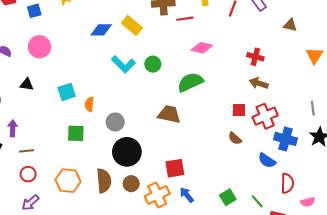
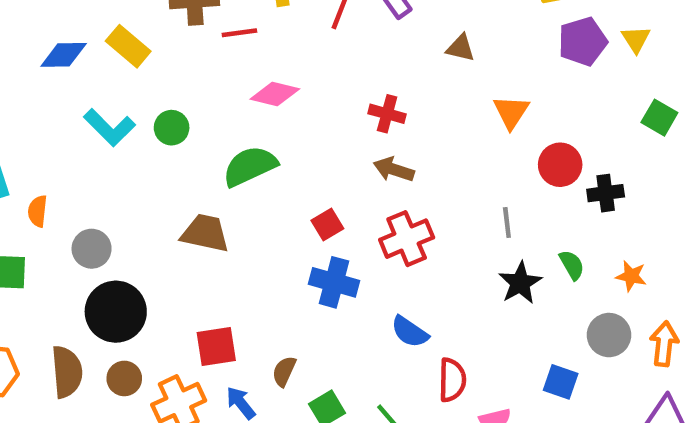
red square: (239, 110) -> (327, 224), moved, turned -32
brown semicircle: (235, 138) -> (284, 371), moved, turned 72
blue cross: (286, 139) -> (334, 282), moved

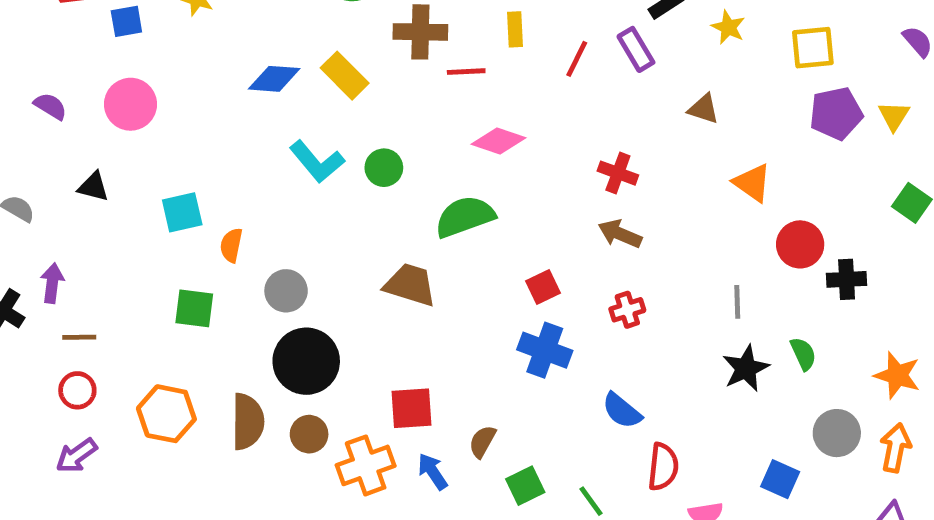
orange triangle: (511, 112) -> (752, 183), turned -33
red cross: (407, 239) -> (627, 310), size x0.6
orange star: (631, 276) -> (897, 375), moved, size x1.4

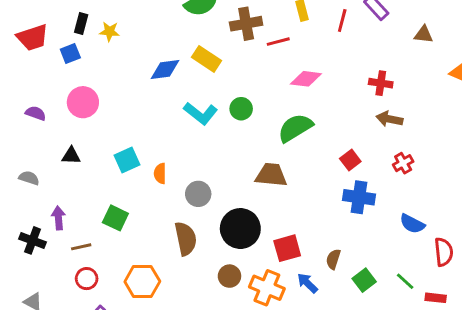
green square: (194, 308) -> (115, 218), moved, turned 30
black circle: (306, 361) -> (240, 229), moved
brown semicircle: (248, 422) -> (186, 239), moved
orange cross: (366, 465) -> (267, 288), turned -36

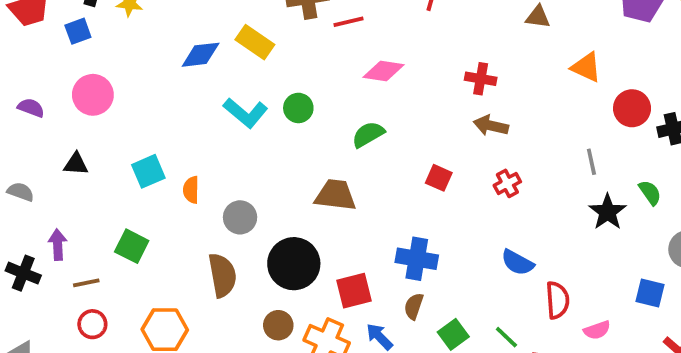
green semicircle: (295, 128) -> (368, 134), size x0.7
red square: (350, 160) -> (439, 178), turned -30
blue cross: (359, 197) -> (417, 259), moved

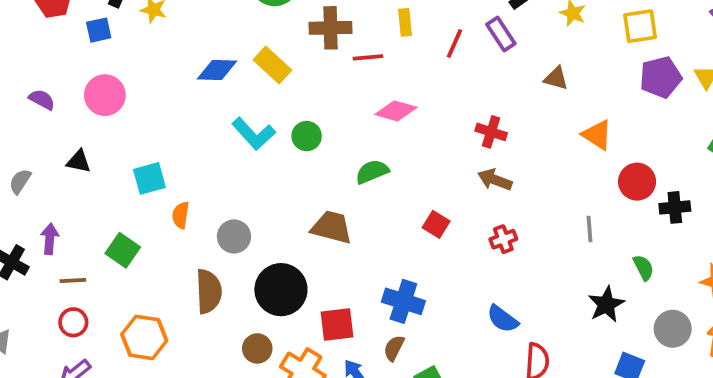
orange semicircle: (191, 190) -> (181, 215), moved
gray semicircle: (21, 192) -> (20, 181), turned -84
black star: (607, 212) -> (606, 304), moved

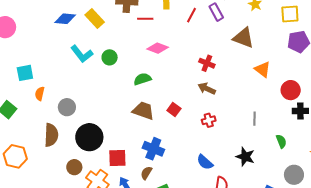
brown triangle: (556, 78) -> (243, 38), size x1.6
red circle: (637, 182) -> (291, 90), moved
brown trapezoid: (332, 227) -> (143, 111), moved
black star: (606, 304) -> (245, 157), moved, turned -30

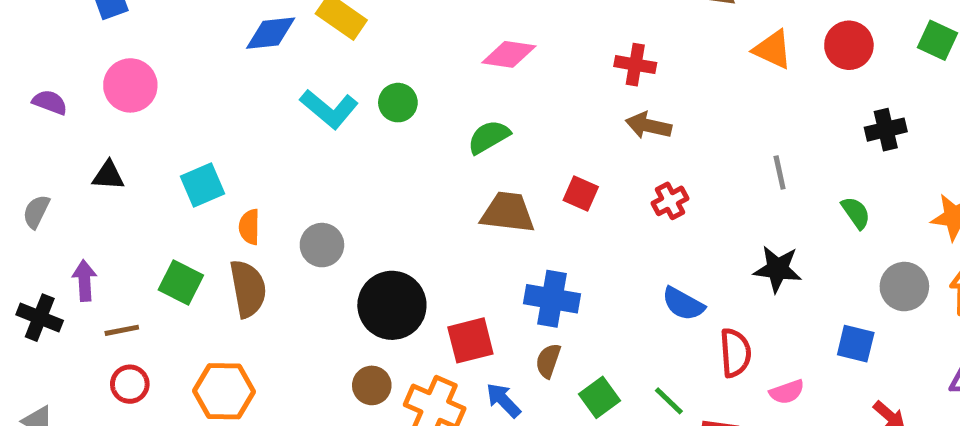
red circle: (291, 90) -> (849, 45), moved
brown semicircle: (51, 135) -> (248, 289), moved

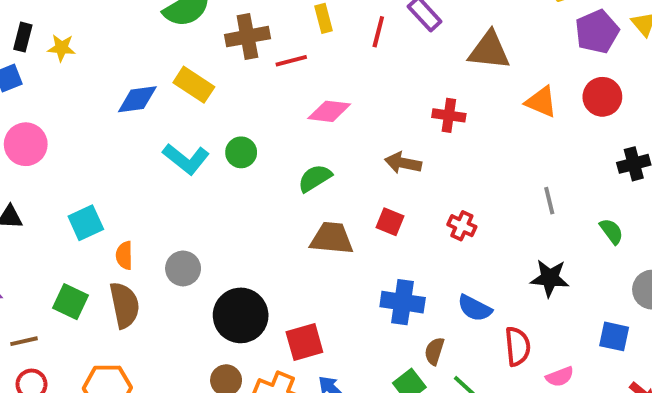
red cross: (635, 65) -> (449, 115), moved
brown arrow: (649, 126) -> (403, 163), moved
red cross: (670, 201) -> (462, 226), turned -36
blue cross: (552, 299) -> (403, 302), moved
brown semicircle: (548, 361) -> (434, 351), moved

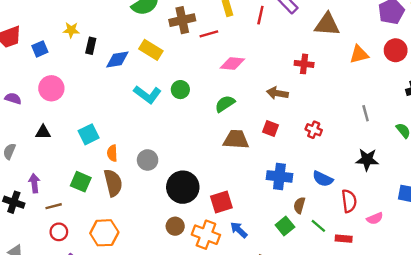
black rectangle: (23, 37) -> (91, 46), moved
orange triangle: (541, 102) -> (359, 54), turned -36

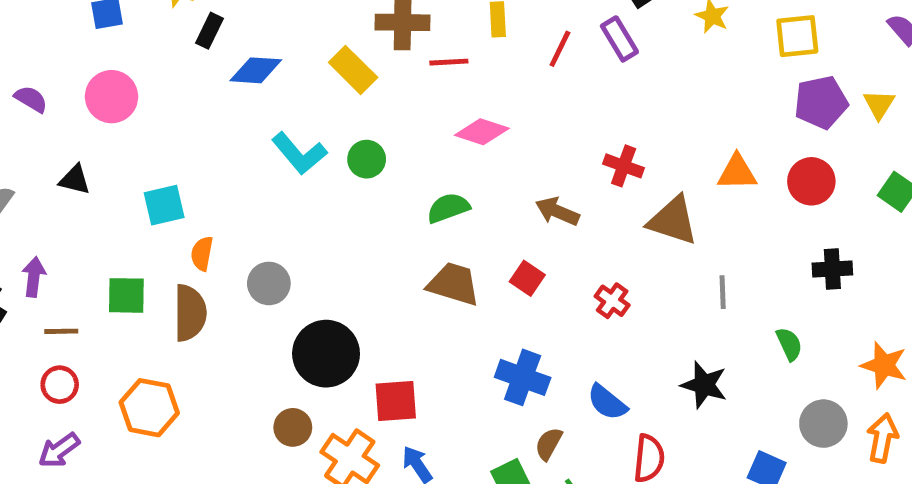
brown triangle: (327, 24) -> (673, 221), moved
yellow rectangle: (151, 50) -> (353, 70), moved
green square: (81, 182) -> (126, 295), turned -36

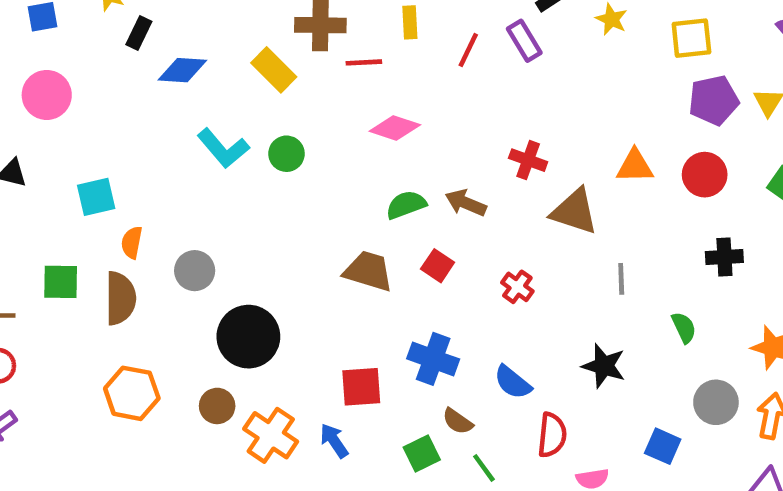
green semicircle: (448, 208) -> (406, 205), moved
red square: (396, 401) -> (361, 387), moved
orange hexagon: (149, 408) -> (132, 393), moved
brown semicircle: (549, 444) -> (458, 421), turned -84

